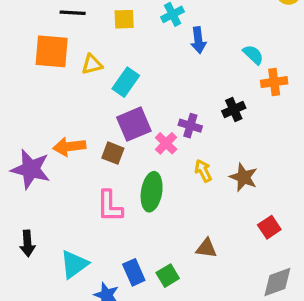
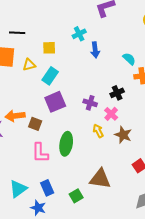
yellow square: (124, 19) -> (49, 48), moved
pink cross: (166, 143) -> (111, 114), moved
brown square: (113, 153) -> (35, 124), moved
brown triangle: (206, 248) -> (100, 179), size x1.6
blue rectangle: (134, 272) -> (47, 188), moved

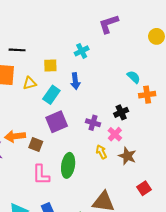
blue arrow: (95, 50) -> (75, 81), moved

